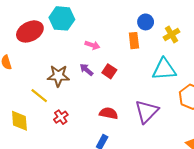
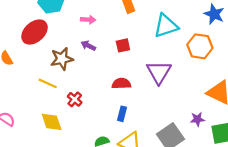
red ellipse: (30, 31) -> (35, 32), moved
red square: (109, 71) -> (123, 45), moved, turned -32
yellow diamond: (19, 121) -> (52, 122), moved

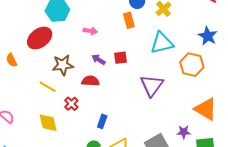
purple arrow: (88, 46) -> (99, 60), moved
red semicircle: (121, 84) -> (90, 81), moved
blue rectangle: (122, 114) -> (102, 121), moved

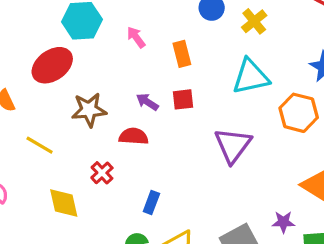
orange rectangle: (129, 20) -> (182, 54), moved
pink arrow: (90, 31) -> (136, 37), moved, turned -136
yellow line: (48, 87) -> (40, 145), moved

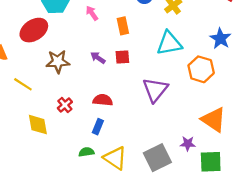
red semicircle: (134, 136) -> (103, 100), moved

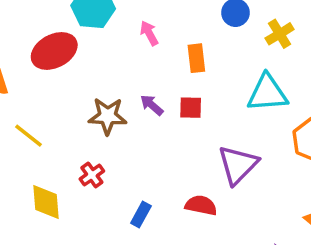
brown star: (58, 62) -> (108, 116), moved
red semicircle: (103, 100) -> (201, 205), moved

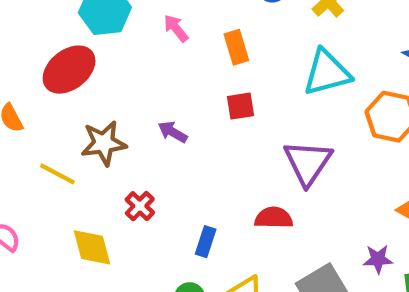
purple arrow: (152, 105) -> (173, 132), moved
brown star: (108, 116) -> (104, 143), moved

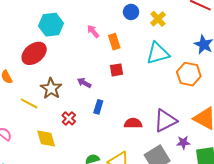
pink arrow: (176, 28) -> (93, 31), moved
brown star: (104, 143) -> (51, 88), turned -30
purple triangle: (308, 163) -> (165, 121), moved, turned 30
blue rectangle: (206, 242) -> (98, 107), moved

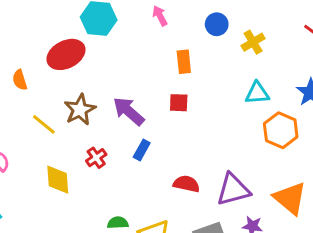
pink arrow: (93, 31) -> (160, 16), moved
cyan triangle: (158, 53) -> (257, 93), moved, size x0.7
purple arrow: (84, 83) -> (129, 111), size x1.6

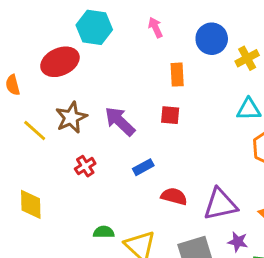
blue circle: (217, 24) -> (212, 39), size x1.4
blue rectangle: (142, 150) -> (143, 167), moved, turned 30
yellow diamond: (58, 180) -> (31, 204), moved

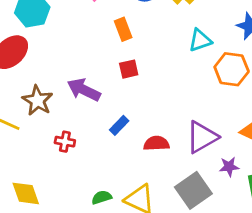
red cross: (85, 166) -> (65, 142), turned -30

